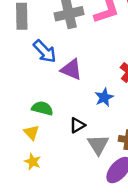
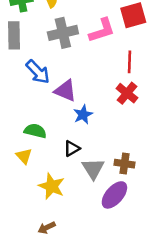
blue star: (104, 97) -> (83, 115), moved
yellow star: (33, 162) -> (52, 186), moved, size x1.5

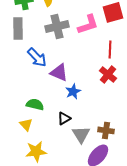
yellow star: (52, 186) -> (36, 151), moved, turned -30

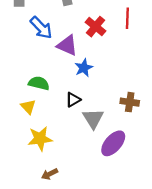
red cross: (108, 74) -> (96, 27), moved
brown cross: (106, 130) -> (130, 102), moved

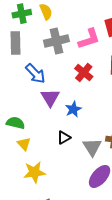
purple triangle: (67, 45) -> (50, 98), moved, turned 36
green semicircle: (39, 83) -> (15, 123), moved
gray triangle: (93, 119) -> (92, 147), moved

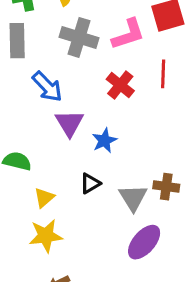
gray cross: (56, 41) -> (79, 37), turned 30
yellow triangle: (24, 144) -> (44, 198), moved, turned 32

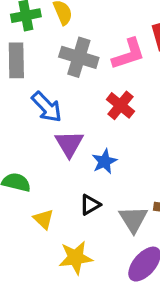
yellow triangle: (44, 198) -> (44, 219), turned -35
yellow star: (46, 236) -> (76, 258), moved

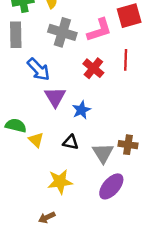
black triangle: (90, 205) -> (71, 142), turned 42
yellow triangle: (44, 219) -> (36, 140), moved

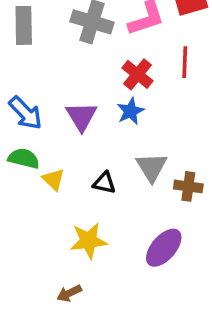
blue arrow: (38, 69) -> (25, 113), moved
blue star: (81, 110) -> (131, 111), moved
gray triangle: (103, 153) -> (152, 167), moved

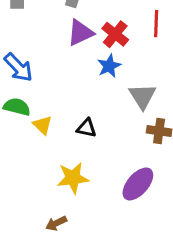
purple triangle: (81, 116) -> (80, 33), moved, turned 36
gray triangle: (152, 167) -> (142, 96), moved

